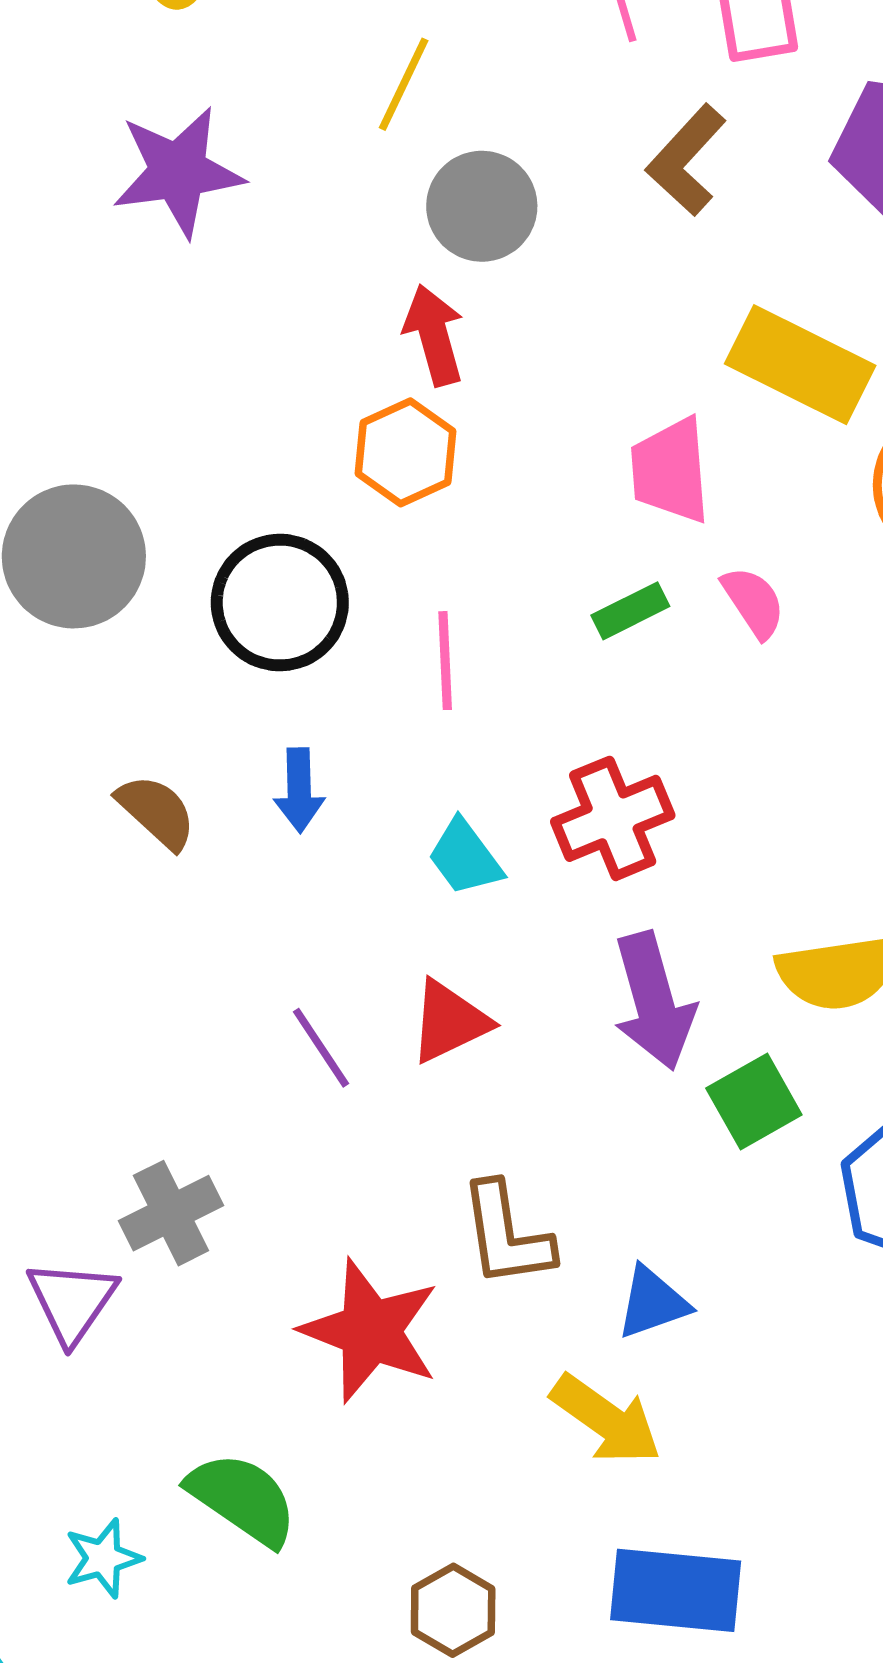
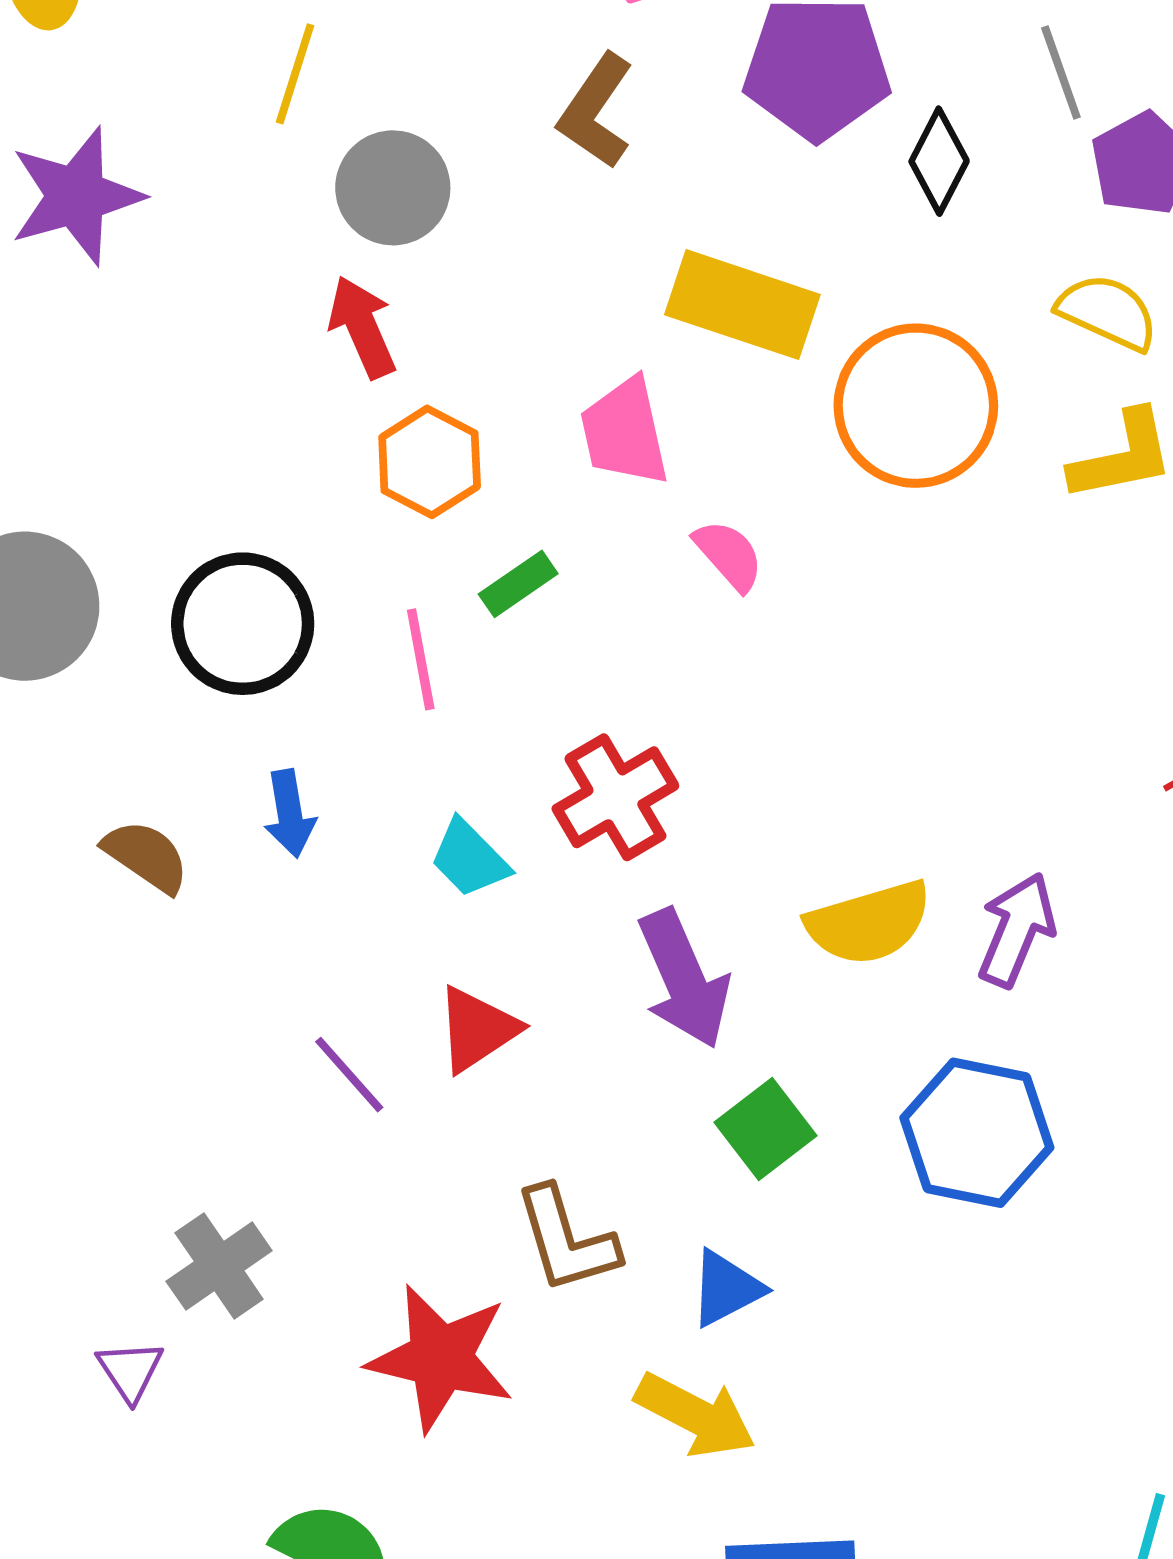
orange hexagon: (405, 452) -> (430, 462), moved
green rectangle: (630, 611) -> (518, 584), moved
green square: (754, 1102) -> (765, 1129), moved
purple triangle: (72, 1301) -> (130, 1371), size x0.7

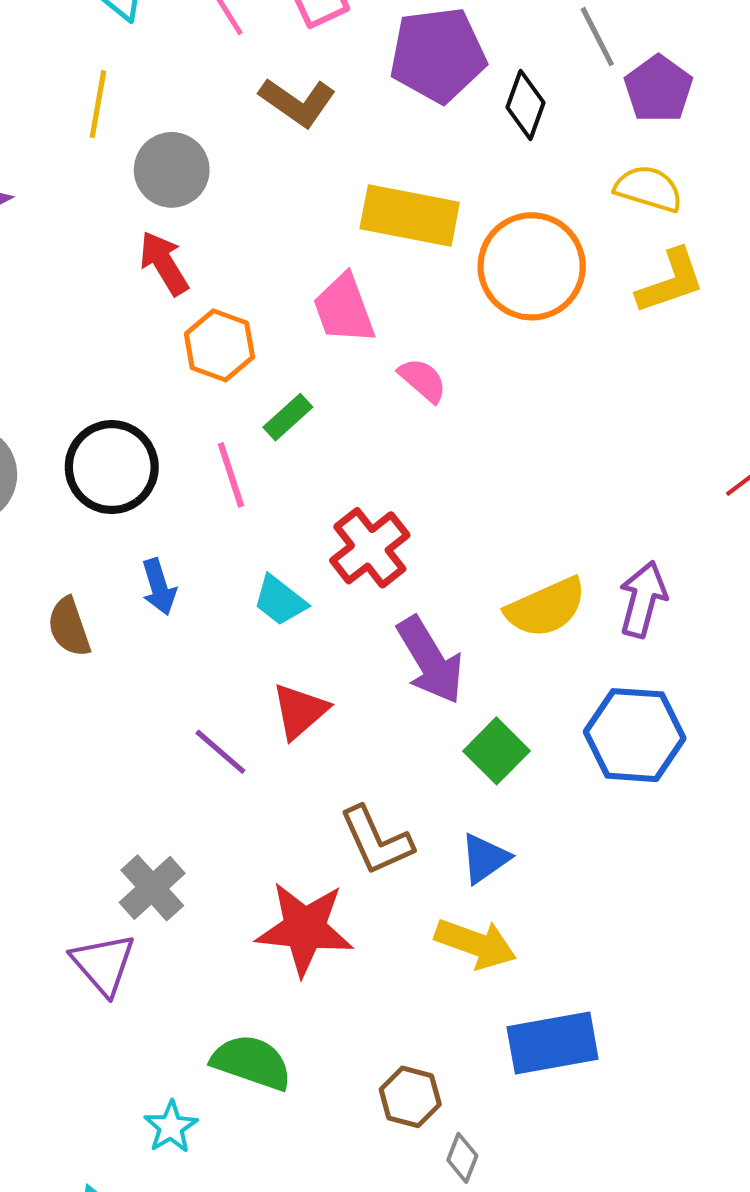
brown L-shape: (596, 111) -> (297, 102), turned -82
brown semicircle: (146, 856) -> (69, 627), turned -136
purple triangle: (130, 1371) -> (103, 964), size x1.5

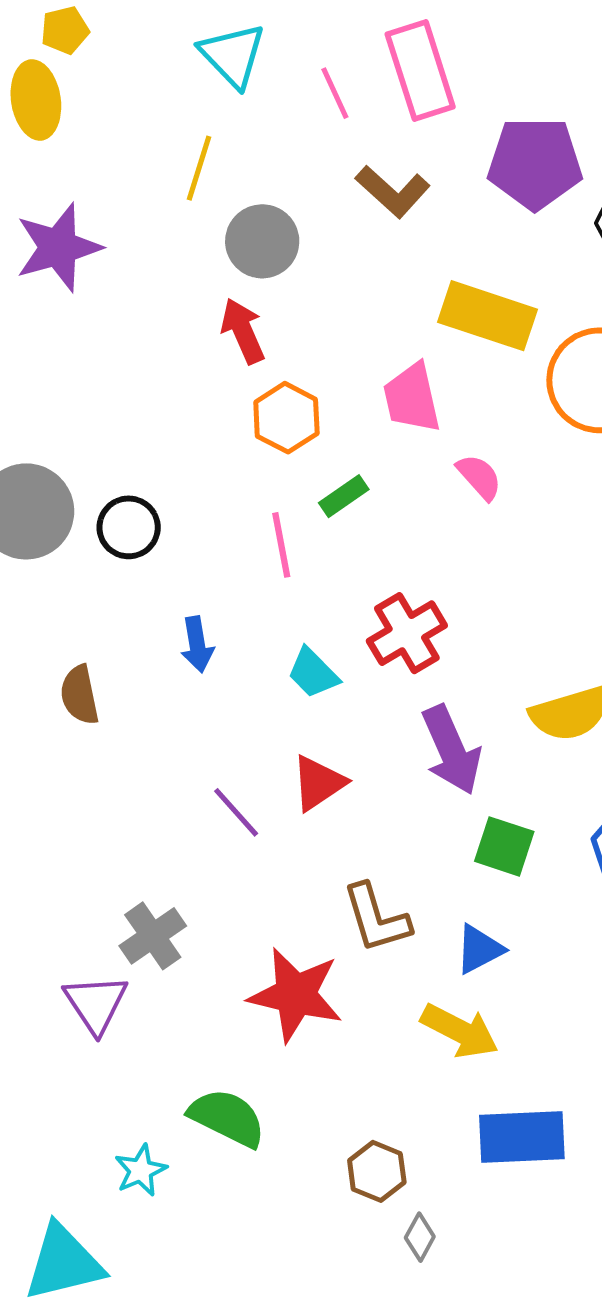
black circle: (112, 467) -> (129, 527), moved, size x0.7
brown semicircle: (69, 627) -> (80, 695), moved
green square: (496, 751) -> (504, 846), turned -34

